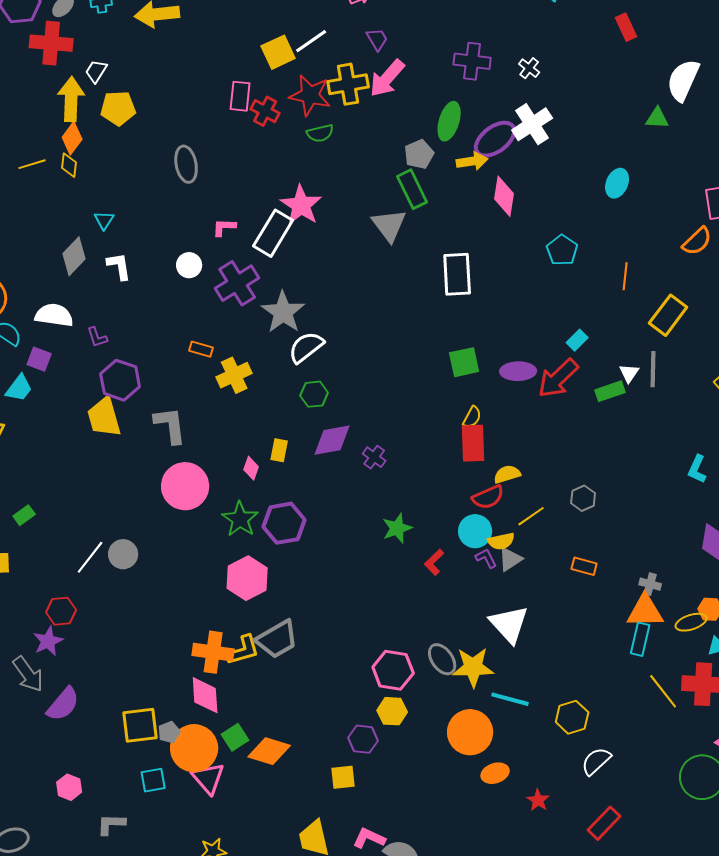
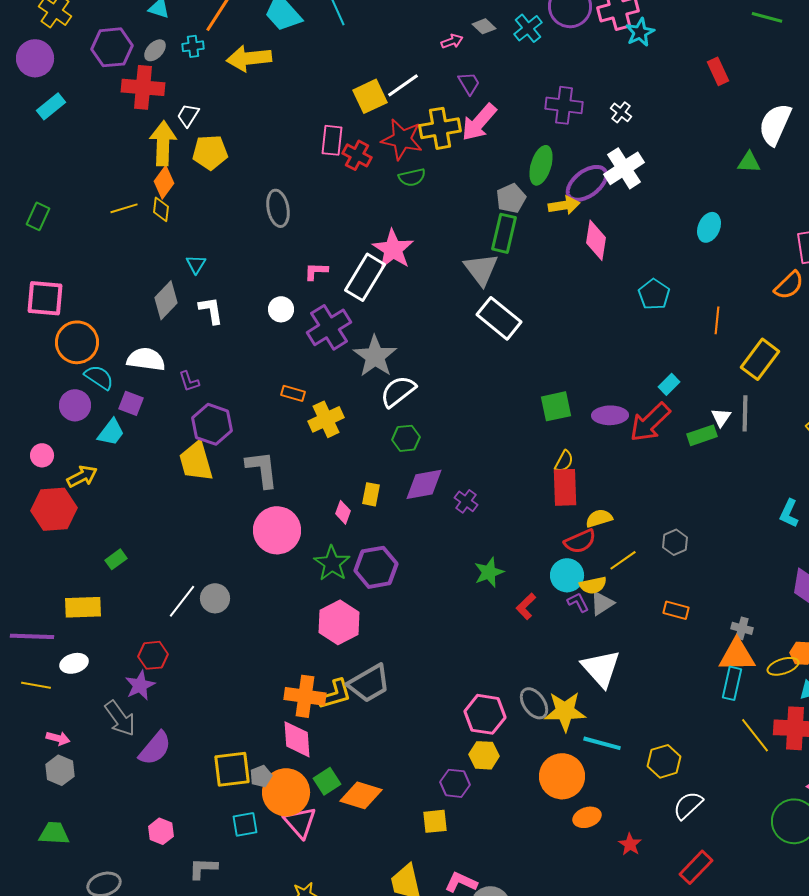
green rectangle: (412, 189) -> (504, 233), turned 39
white rectangle: (457, 274) -> (499, 318), moved, turned -48

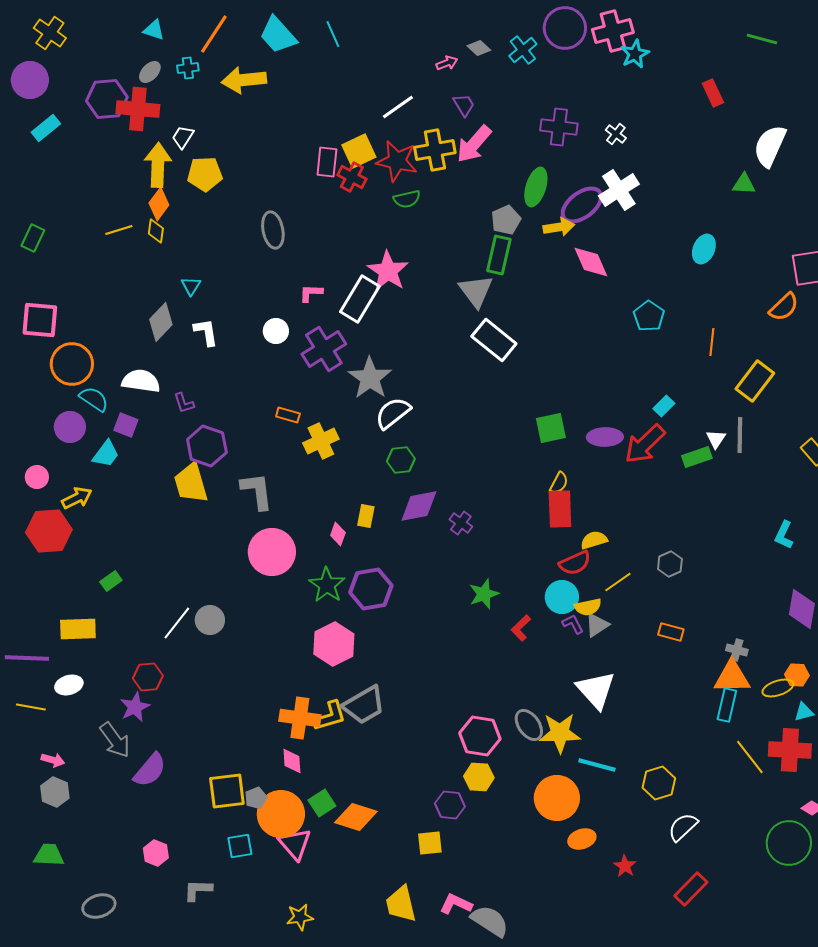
purple hexagon: (112, 47) -> (107, 99), moved
yellow square: (370, 96) -> (359, 151), moved
pink diamond: (596, 240) -> (591, 262), turned -33
pink diamond: (297, 739) -> (292, 761), size x0.7

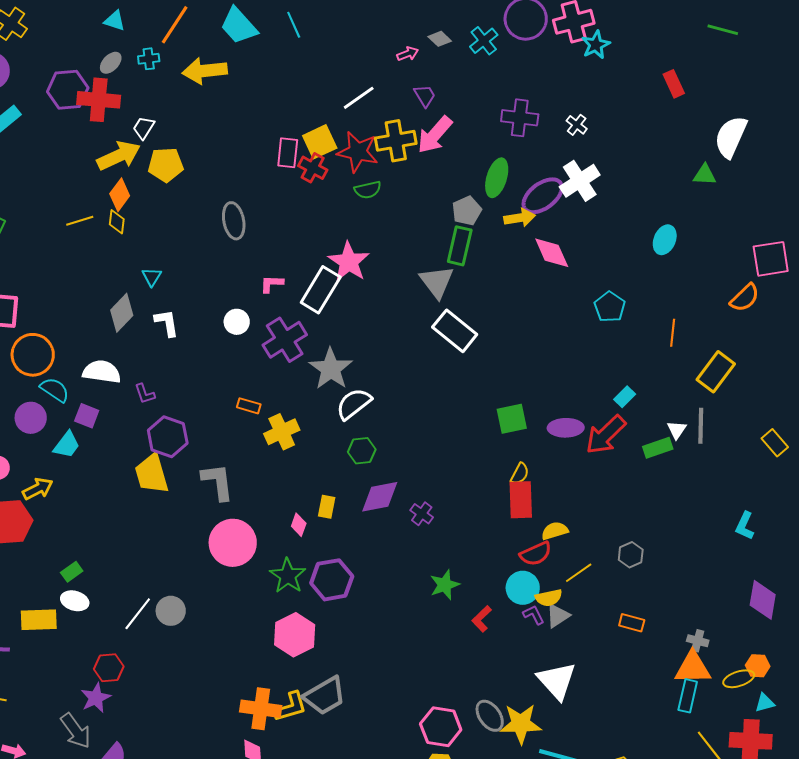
yellow arrow: (158, 165) -> (119, 156), turned 63
white ellipse: (69, 685) -> (75, 601), moved, turned 32

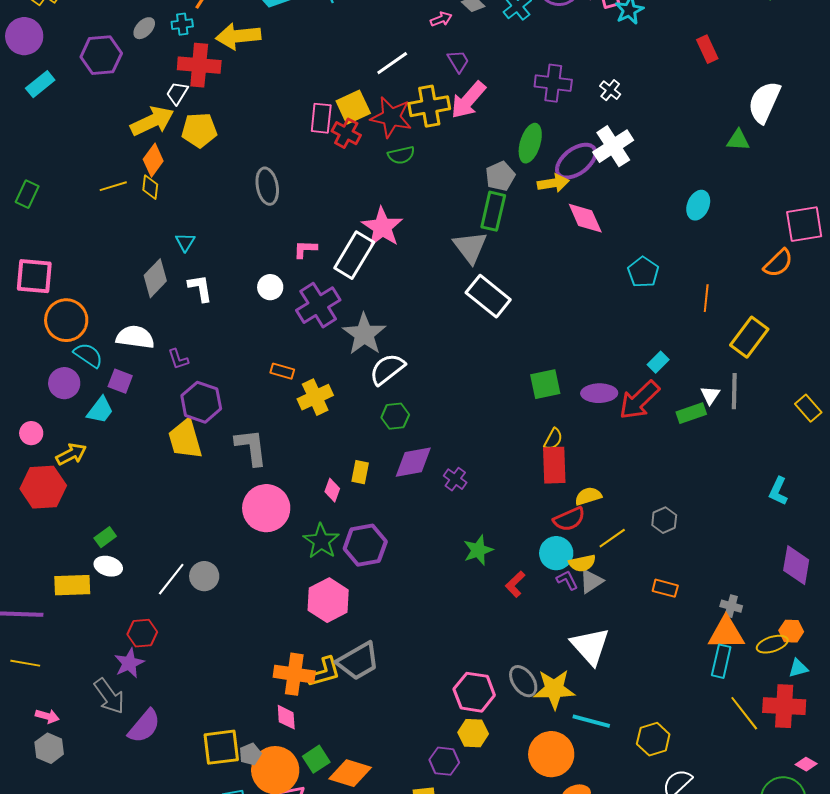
red cross: (99, 100) -> (199, 65), moved

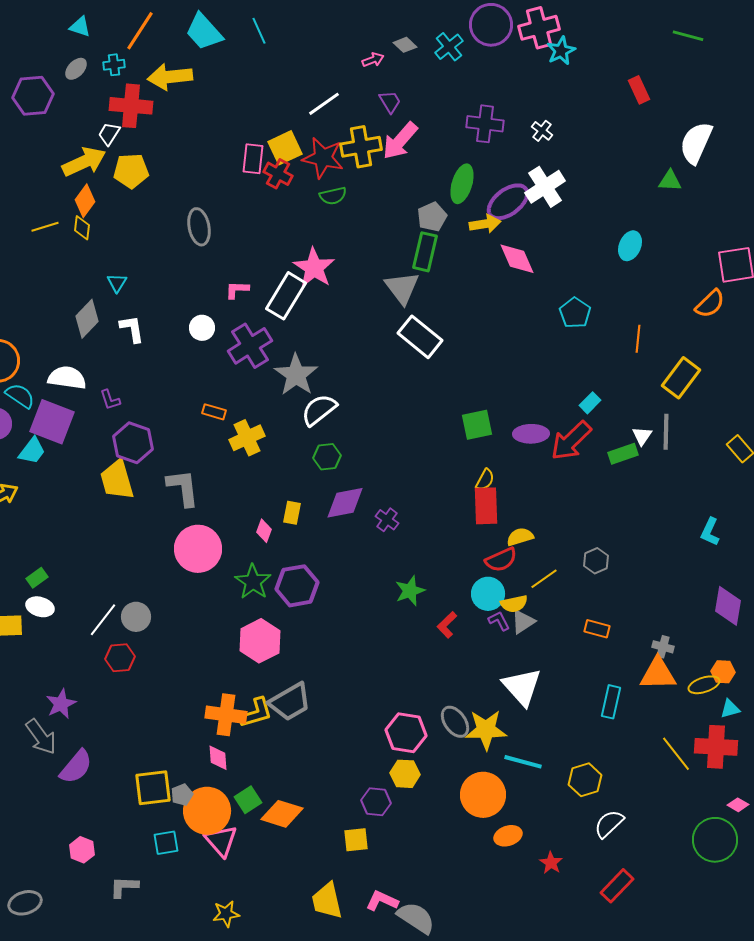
purple square: (120, 381) -> (52, 422), size x1.8
red hexagon: (142, 633) -> (120, 658), moved
cyan rectangle: (721, 661) -> (611, 702), moved

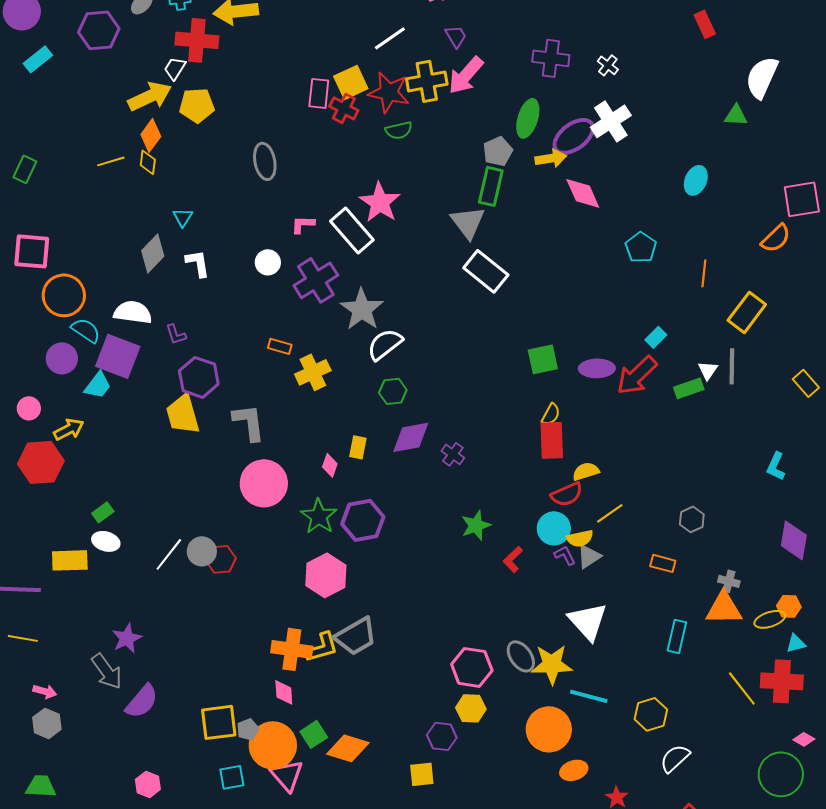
white rectangle: (286, 296) -> (352, 230), turned -72
gray hexagon: (596, 561) -> (692, 519), moved
red hexagon: (120, 658) -> (221, 559), moved

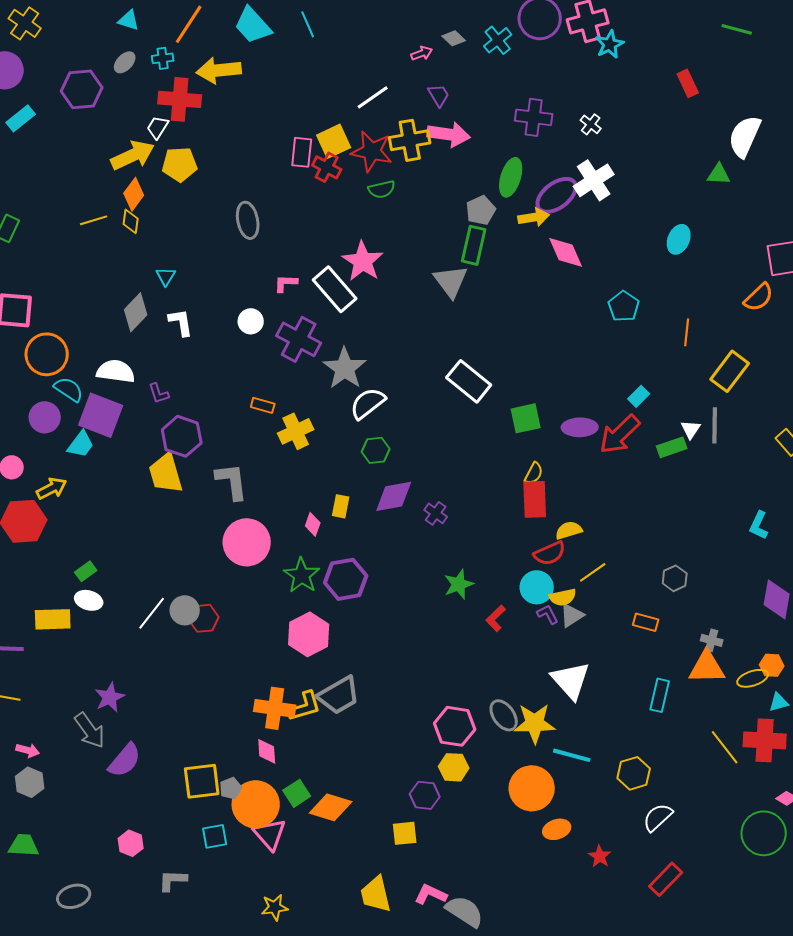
pink arrow: (466, 75) -> (449, 134), turned -123
white rectangle: (486, 271) -> (469, 381), moved
purple cross: (316, 280) -> (299, 339), turned -30

